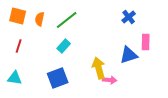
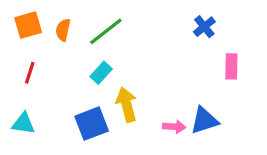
orange square: (18, 16) -> (28, 25), turned -30
blue triangle: (129, 55) -> (204, 120), moved
yellow arrow: (99, 68) -> (127, 104), moved

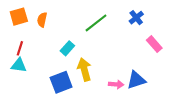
green line: (106, 31) -> (96, 23), moved
pink rectangle: (231, 66) -> (154, 44), turned -42
cyan triangle: (23, 124) -> (19, 65), moved

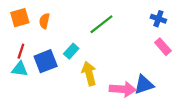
blue cross: (136, 18) -> (158, 19), moved, turned -32
blue square: (61, 82) -> (46, 61), moved
pink arrow: (116, 84) -> (123, 89), size x1.6

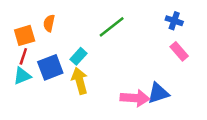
orange square: (20, 18) -> (25, 35), moved
cyan triangle: (20, 69) -> (22, 76), turned -30
yellow arrow: (89, 74) -> (80, 81), moved

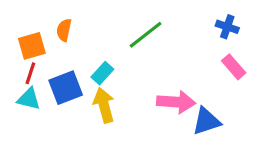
cyan triangle: (22, 76) -> (29, 99), turned 36
pink arrow: (135, 98) -> (176, 102), moved

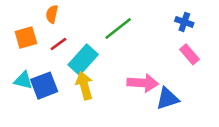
orange semicircle: (64, 30) -> (52, 14), moved
red line: (30, 73) -> (58, 44), moved, turned 36
cyan rectangle: (102, 73) -> (83, 60), size x1.6
blue square: (66, 88) -> (44, 86), moved

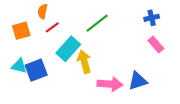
blue cross: (184, 22) -> (152, 18), turned -32
red line: (58, 44) -> (52, 27), moved
pink arrow: (143, 83) -> (110, 84), moved
yellow arrow: (84, 86) -> (84, 62), moved

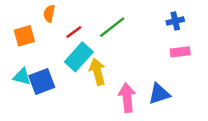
red line: (52, 27) -> (74, 32), moved
pink rectangle: (156, 45) -> (180, 52), turned -56
pink arrow: (110, 84) -> (127, 98), turned -100

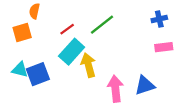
orange semicircle: (49, 14) -> (34, 11), moved

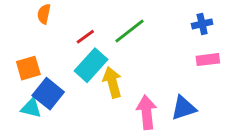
orange square: (22, 33) -> (28, 68), moved
cyan triangle: (20, 70) -> (31, 108), moved
blue square: (38, 74) -> (48, 94), turned -30

